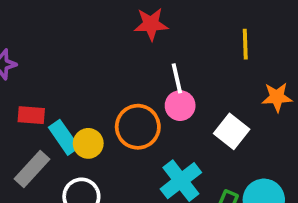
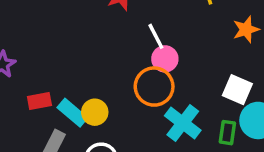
orange circle: (138, 127) -> (154, 87), moved
white square: (232, 131) -> (237, 90), moved

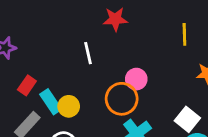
white line: (156, 36) -> (88, 53), moved
red rectangle: (39, 101) -> (27, 85), turned -60

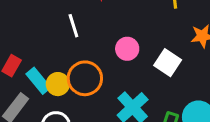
orange circle: (122, 99) -> (85, 78), moved
white square: (187, 119) -> (168, 63), moved

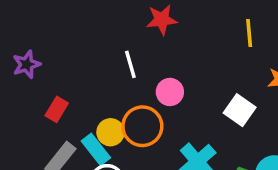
pink circle: (127, 49) -> (170, 92), moved
cyan rectangle: (38, 81) -> (96, 149), moved

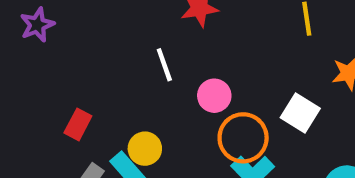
purple star: (27, 64) -> (37, 25), moved
orange circle: (142, 126) -> (243, 138), moved

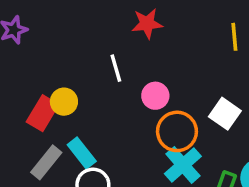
red rectangle: (78, 124) -> (43, 113), size x1.4
yellow circle: (145, 149) -> (64, 102), moved

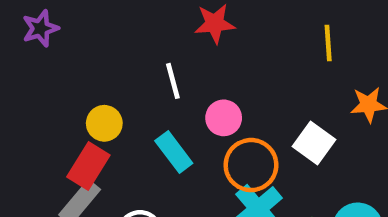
red rectangle: (43, 113) -> (88, 166), moved
cyan rectangle: (82, 153) -> (174, 152), moved

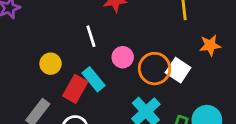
orange circle: (251, 165) -> (154, 69), moved
red rectangle: (88, 166) -> (75, 89), moved

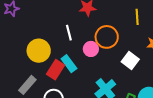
yellow circle: (51, 64) -> (39, 51), size x1.5
orange circle: (154, 69) -> (107, 37), moved

